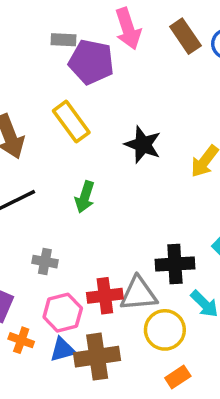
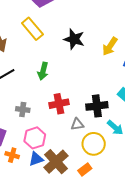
gray triangle: (139, 294) -> (77, 124), size x0.6
red cross: (105, 296) -> (59, 104), moved
brown cross: (97, 357) -> (56, 162), turned -30
orange rectangle: (178, 377) -> (85, 170), moved

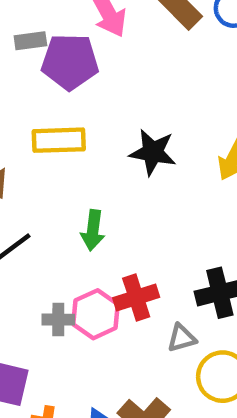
yellow rectangle: (32, 29) -> (59, 140), turned -45
pink hexagon: (35, 138) -> (95, 314), moved

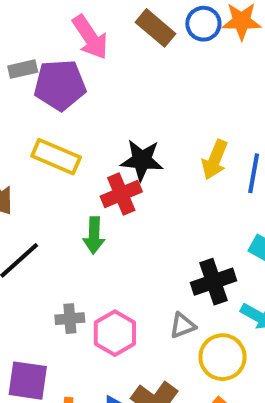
yellow rectangle: (59, 140) -> (56, 157), turned 30
red cross: (136, 298) -> (121, 194), moved
pink hexagon: (95, 314) -> (115, 333), moved

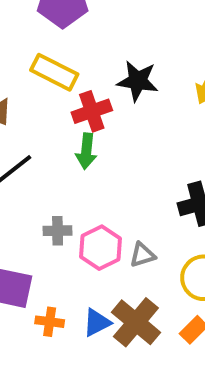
red cross: (121, 194) -> (92, 111), moved
gray triangle: (183, 325) -> (142, 255), moved

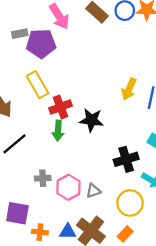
yellow rectangle: (54, 72) -> (38, 85), turned 35
black star: (138, 81) -> (91, 120), moved
blue triangle: (97, 323) -> (68, 232), turned 30

